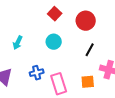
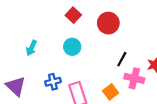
black line: (90, 50) -> (122, 59), moved
orange square: (88, 82) -> (111, 92), turned -32

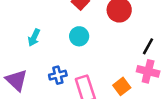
black line: (122, 59) -> (148, 46), moved

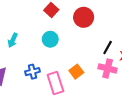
orange square: (122, 86) -> (76, 72), moved

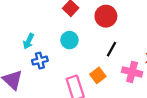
black line: (108, 48) -> (112, 49), moved
blue cross: (32, 72) -> (40, 61), moved

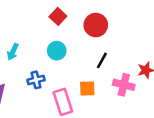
blue cross: (40, 61) -> (36, 80), moved
orange square: (98, 75) -> (87, 88), turned 35

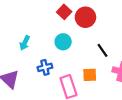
red circle: (96, 25) -> (85, 17), moved
black line: (102, 60) -> (103, 50), turned -64

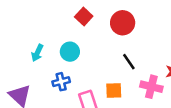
red circle: (85, 17) -> (123, 23), moved
cyan circle: (63, 42) -> (70, 52), moved

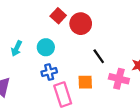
red circle: (123, 23) -> (81, 24), moved
blue cross: (61, 82) -> (49, 72), moved

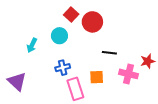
cyan circle: (46, 47) -> (59, 36), moved
black line: (99, 56) -> (109, 53), turned -48

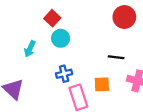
red square: (71, 14) -> (52, 18), moved
red circle: (92, 22) -> (124, 17), moved

